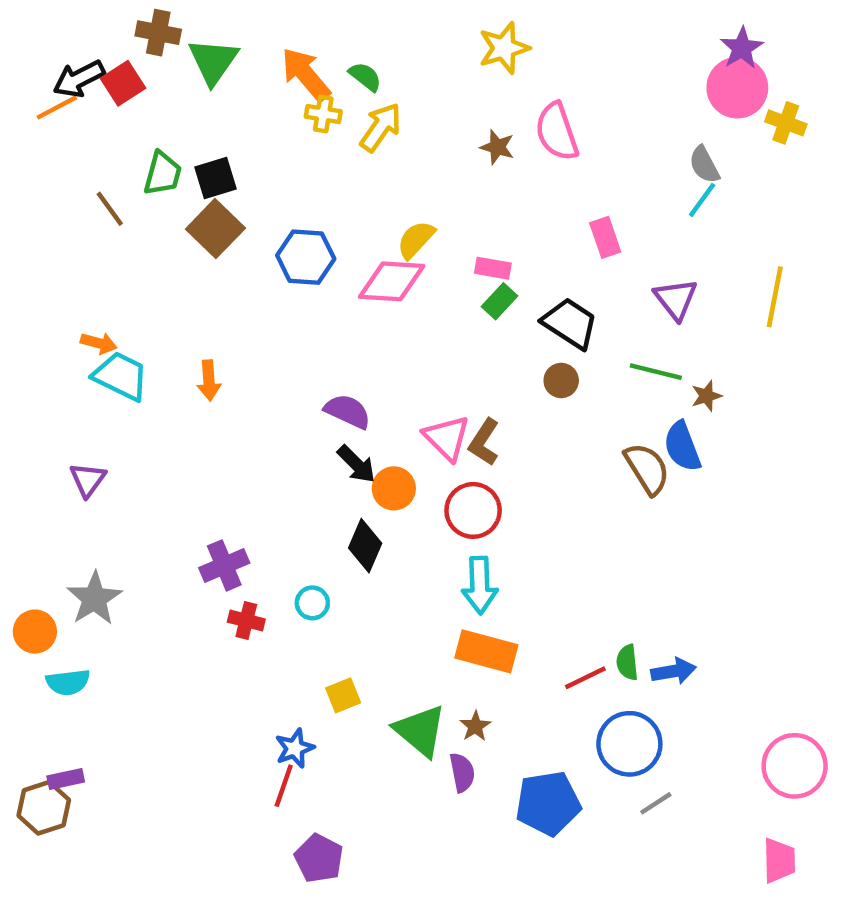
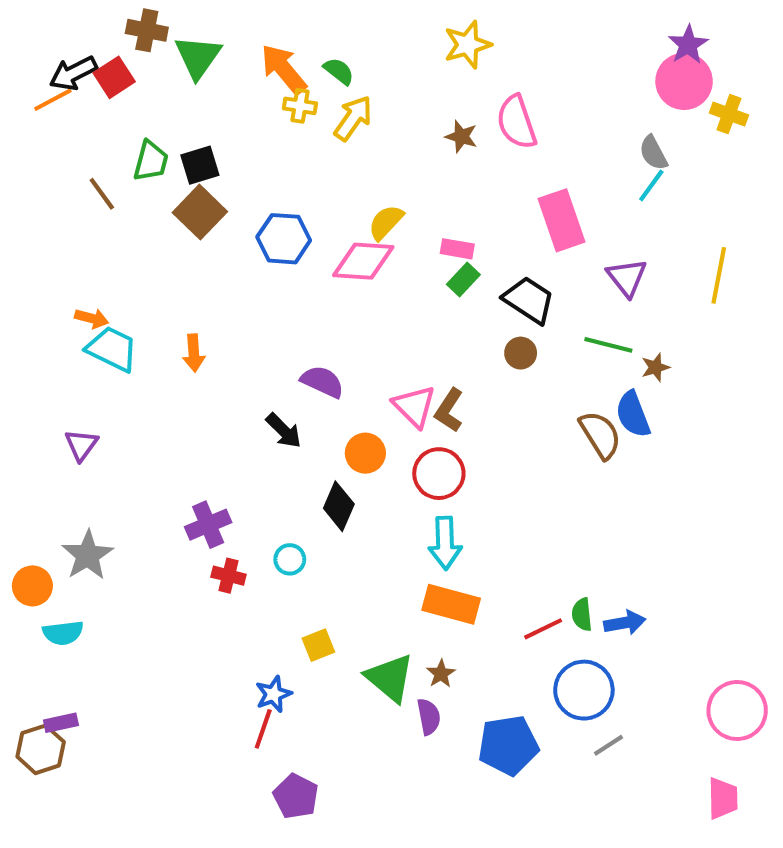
pink rectangle: (605, 237) -> (561, 220), size x1.6
black arrow: (356, 464) -> (284, 431), moved

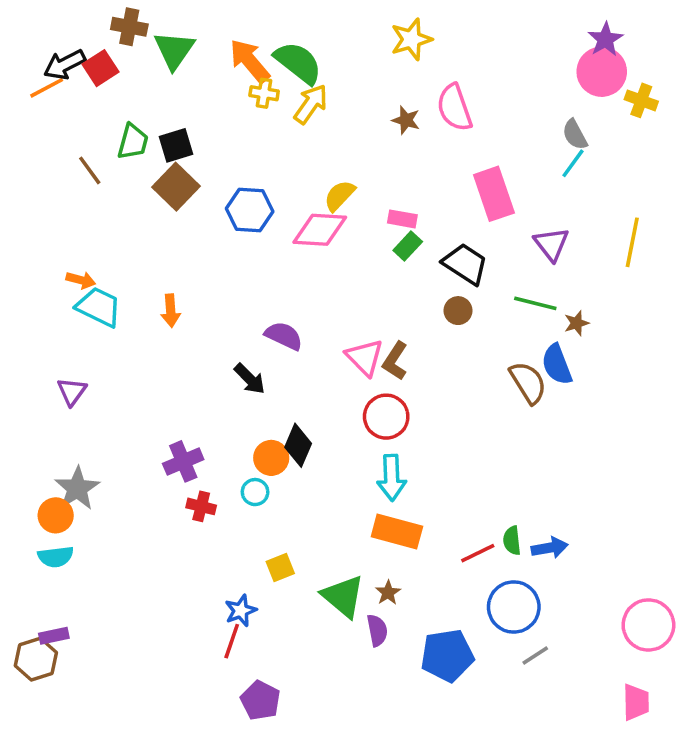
green semicircle: (339, 71) -> (298, 63), size x1.8
orange circle: (365, 453) -> (271, 458), moved
orange circle: (32, 586) -> (56, 515), moved

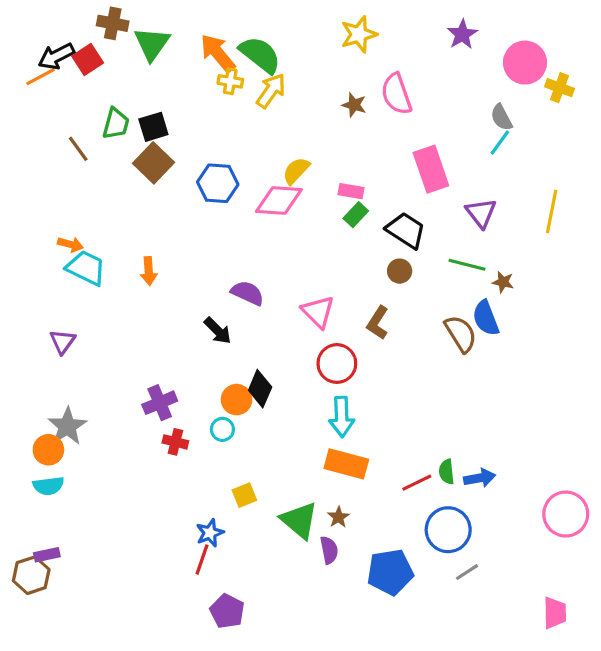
purple star: (605, 39) -> (462, 34), moved
brown star: (577, 323) -> (503, 282), turned 30
brown L-shape: (395, 361) -> (378, 323), moved
pink circle: (648, 625) -> (566, 514), moved

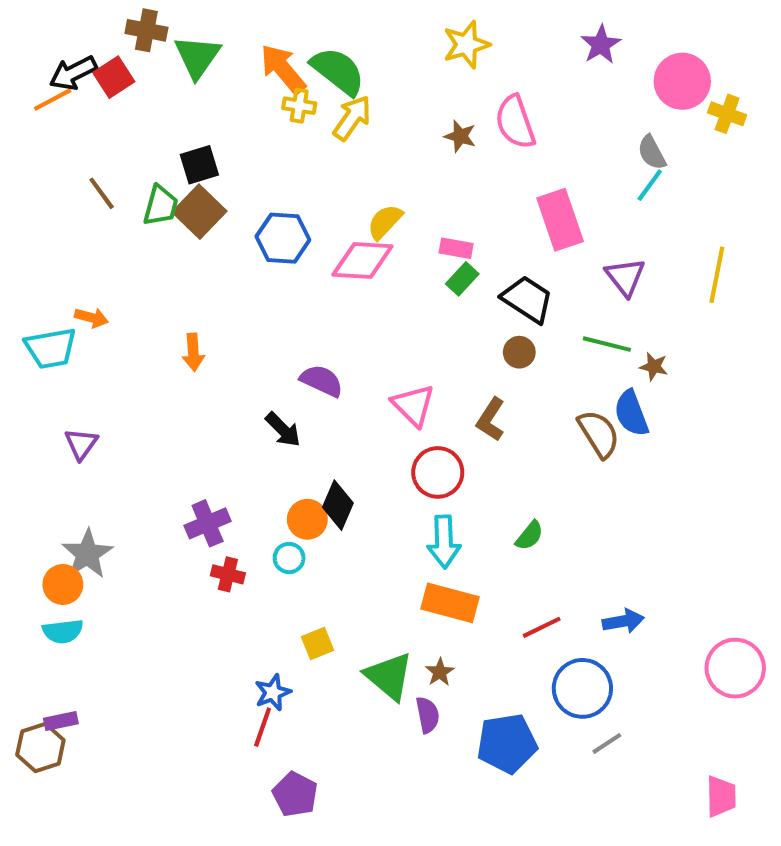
green trapezoid: (116, 124) -> (161, 206), moved
cyan trapezoid: (86, 268) -> (51, 348), moved, turned 144
green semicircle: (447, 472) -> (529, 536), moved, turned -135

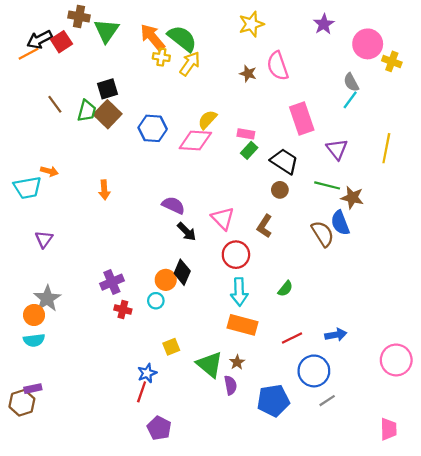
brown star: (654, 366) -> (352, 198), size x1.5
black arrow: (283, 430) -> (187, 232), moved

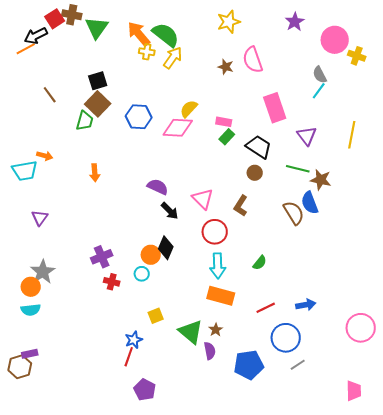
red square: (61, 42) -> (55, 19), moved
green trapezoid: (87, 111) -> (85, 121), moved

